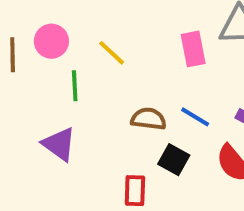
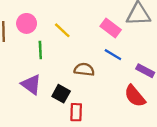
pink rectangle: (193, 49) -> (111, 28), turned -42
blue line: (195, 117) -> (113, 55), moved
black square: (174, 160) -> (61, 94), moved

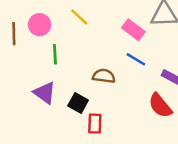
yellow line: (62, 30) -> (79, 17), moved

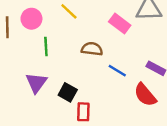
blue line: (136, 59) -> (117, 71), moved
brown semicircle: (104, 76) -> (92, 49), moved
purple triangle: (45, 93) -> (36, 83), turned 30

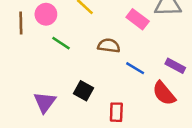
green line: (46, 46) -> (61, 43), turned -54
purple triangle: (36, 83) -> (45, 102), moved
red rectangle: (83, 112) -> (116, 112), moved

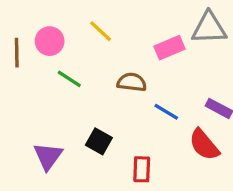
pink rectangle: (138, 19) -> (170, 48), turned -60

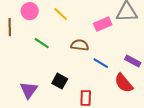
pink circle: (50, 41) -> (30, 11), moved

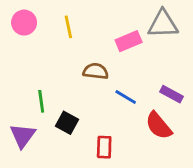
yellow line: (61, 14) -> (68, 27), turned 35
green line: (42, 43) -> (41, 101), moved, turned 49

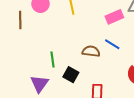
brown semicircle: (96, 71) -> (91, 51), moved
blue line: (126, 97) -> (112, 44), moved

